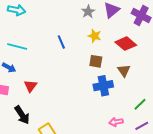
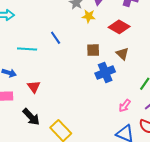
yellow star: (95, 36) -> (89, 16), moved
cyan line: (17, 47) -> (27, 49), moved
pink arrow: (116, 122) -> (125, 106), turned -32

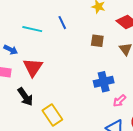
blue cross: (105, 73) -> (104, 82), moved
red triangle: (34, 87) -> (33, 67), size x1.5

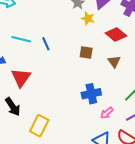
blue line: (62, 23) -> (46, 44), moved
yellow rectangle: (52, 115) -> (39, 126), turned 60

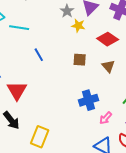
cyan line: (21, 39) -> (19, 28), moved

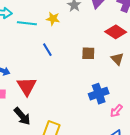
yellow star: (78, 26) -> (53, 19), moved

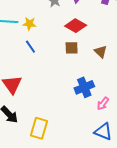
yellow star: (53, 19) -> (29, 24), moved
red diamond: (116, 32) -> (76, 26), moved

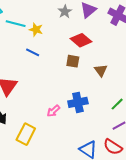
blue line: (30, 47) -> (33, 52), turned -40
pink arrow: (103, 104) -> (53, 111), moved

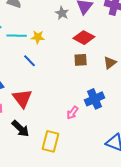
blue line: (33, 52) -> (29, 61), moved, turned 32
brown triangle: (101, 70) -> (110, 63), turned 40

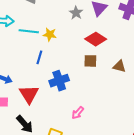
blue line: (29, 61) -> (39, 57), turned 56
brown triangle: (110, 63) -> (119, 66), turned 48
blue cross: (95, 99) -> (59, 81), moved

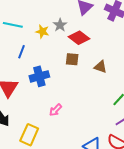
gray star: (76, 13) -> (60, 25), moved
yellow star: (50, 34) -> (42, 31), moved

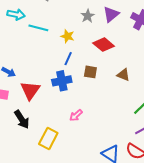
gray star: (60, 25) -> (88, 16), moved
blue line: (22, 52) -> (68, 59), moved
brown square: (72, 59) -> (90, 72), moved

